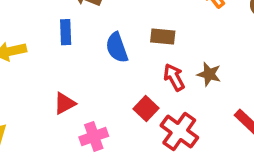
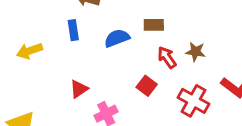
blue semicircle: (117, 48) -> (117, 38), turned 95
red cross: (179, 131) -> (193, 101), moved

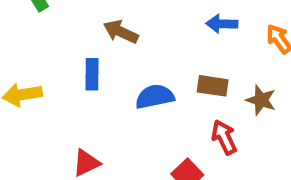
brown star: (195, 52) -> (261, 100), moved

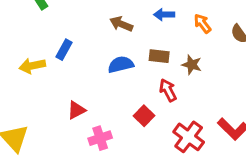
brown arrow: (121, 32) -> (121, 24), moved
blue rectangle: (92, 74) -> (64, 50), moved, turned 30

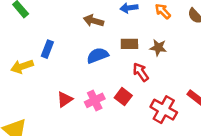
pink cross: (100, 138) -> (95, 100), moved

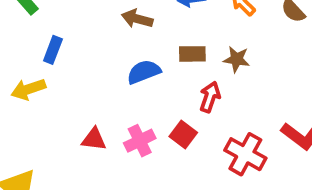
blue rectangle: (47, 49) -> (53, 50), moved
red arrow: (141, 72) -> (210, 97), turned 54
red triangle: (65, 99) -> (94, 139), turned 42

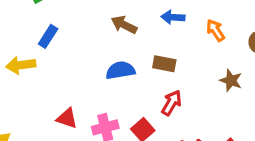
brown star: (237, 59) -> (231, 80), moved

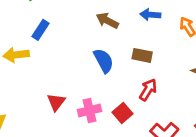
blue semicircle: (120, 70) -> (104, 61), turned 70
red triangle: (67, 118) -> (56, 102), turned 48

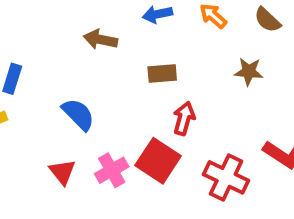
blue semicircle: (104, 61) -> (78, 114), moved
red square: (122, 113) -> (158, 161), size x1.5

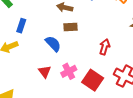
brown rectangle: (162, 73) -> (71, 27), moved
red square: (158, 161) -> (93, 80), moved

